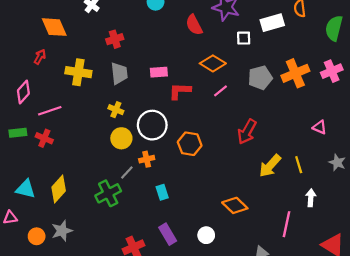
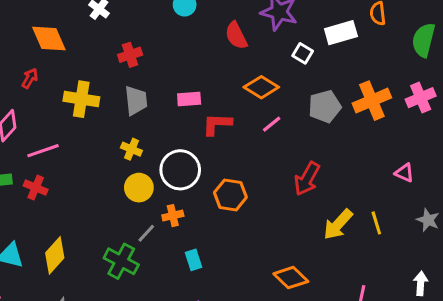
white square: (244, 38) -> (303, 53), turned 32
green cross: (108, 193) -> (121, 261), turned -35
white arrow: (311, 198) -> (421, 283), moved

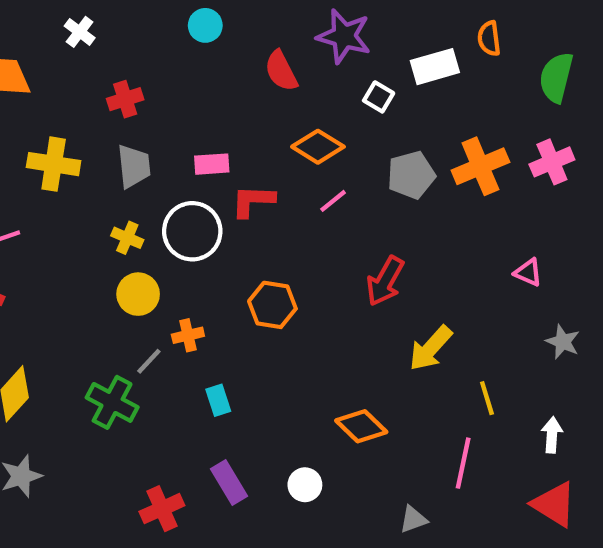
white circle: (180, 170) -> (192, 231), moved
yellow line: (376, 223) -> (487, 398), moved

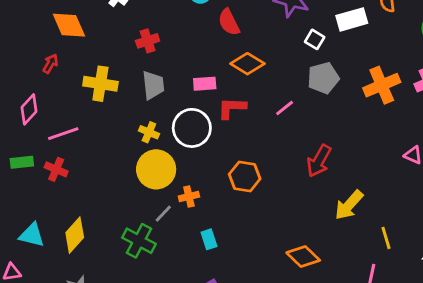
red semicircle: (281, 71) -> (229, 22), moved
orange diamond: (318, 147) -> (247, 64), moved
gray pentagon: (411, 175) -> (323, 78), moved
yellow circle: (138, 294) -> (156, 169), size x1.4

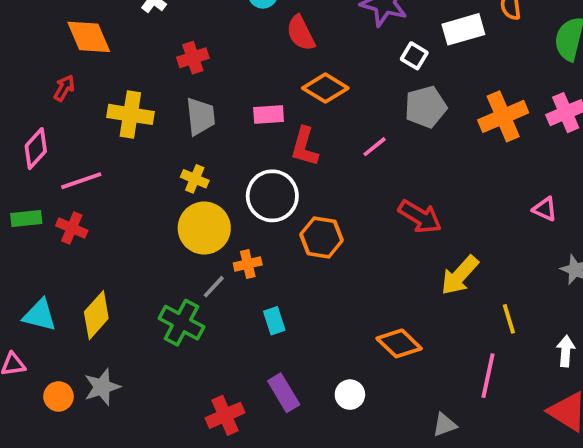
red L-shape: (232, 108) -> (305, 147), turned -76
white circle: (192, 128) -> (272, 196), moved
red arrow: (319, 161) -> (420, 217), turned -88

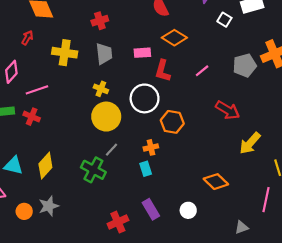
gray pentagon: (426, 107) -> (245, 65), moved
orange cross: (248, 264) -> (151, 147), moved

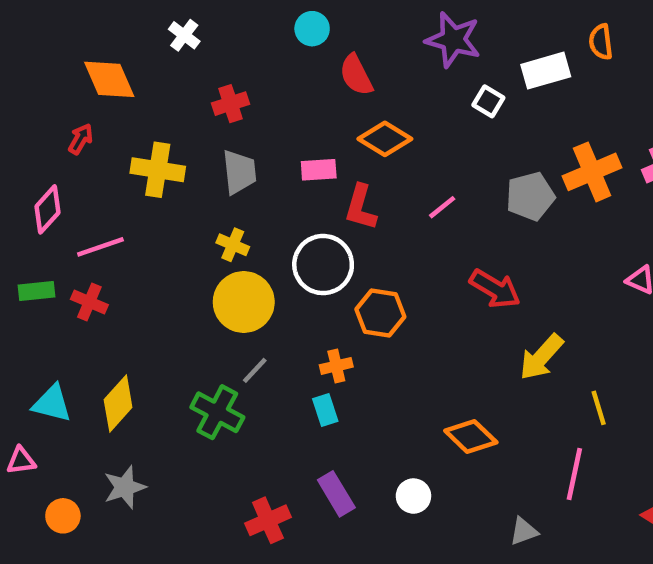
orange circle: (24, 211) -> (63, 516), moved

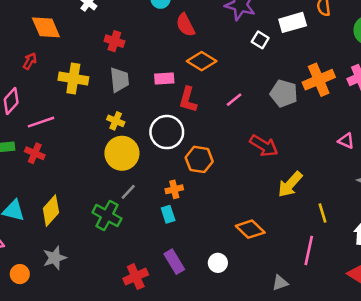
red cross: (230, 104) -> (114, 41), turned 36
gray pentagon: (530, 196) -> (284, 93), turned 30

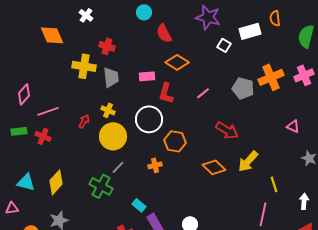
red arrow: (30, 61) -> (84, 121), moved
yellow cross: (73, 78) -> (84, 66), moved
cyan rectangle: (168, 214) -> (139, 205), moved, turned -32
orange diamond: (250, 229) -> (214, 167), moved

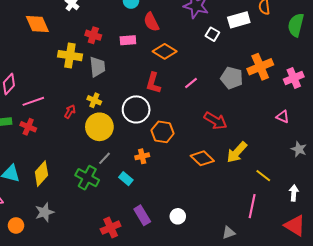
pink cross: (304, 75) -> (294, 78), moved
pink rectangle: (147, 76) -> (128, 40), moved
yellow line: (274, 184) -> (263, 176), turned -35
cyan rectangle: (139, 205) -> (126, 179), moved

